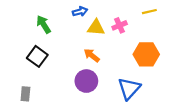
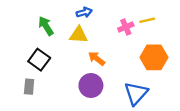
yellow line: (149, 12) -> (147, 20), moved
yellow triangle: (96, 28) -> (79, 35), moved
gray rectangle: (25, 94) -> (29, 87), moved

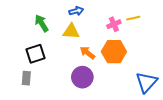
orange hexagon: (154, 57) -> (114, 52), moved
black square: (39, 60) -> (36, 54), turned 36
blue triangle: (136, 93) -> (146, 82), moved

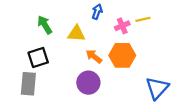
blue arrow: (76, 11) -> (97, 12), moved, turned -56
gray rectangle: (26, 78) -> (28, 84), size x1.5

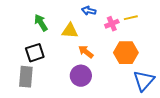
blue arrow: (97, 12) -> (89, 11), turned -96
orange hexagon: (122, 55) -> (126, 53), moved

